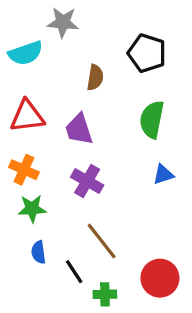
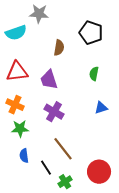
green semicircle: (152, 120) -> (94, 74), size x0.6
green cross: (105, 294) -> (65, 182), turned -32

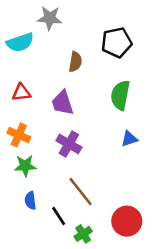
black pentagon: (91, 33) -> (116, 42), turned -30
red triangle: (17, 72) -> (21, 93), size x0.7
green semicircle: (94, 74) -> (120, 95), size x1.6

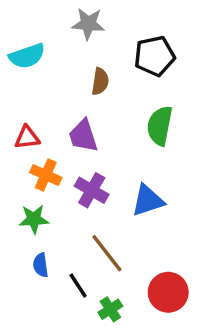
gray star: (50, 18) -> (88, 24), moved
red triangle: (21, 93) -> (27, 138), moved
orange cross: (19, 135) -> (46, 175), moved
blue triangle: (129, 139) -> (148, 200), moved, size x1.5

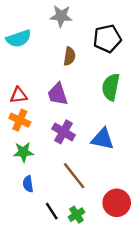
orange cross: (46, 175) -> (20, 120), moved
blue triangle: (148, 200) -> (102, 139), turned 30
black line: (78, 285) -> (52, 211), moved

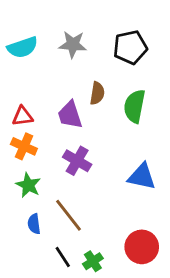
gray star: (61, 16) -> (73, 44), moved
brown semicircle: (69, 56) -> (97, 93), moved
blue triangle: (102, 139) -> (142, 177), moved
green star: (23, 152) -> (28, 185), turned 30
brown line: (74, 176) -> (68, 215), moved

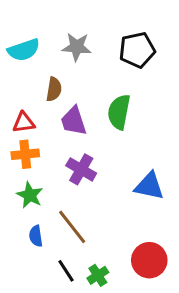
brown semicircle: (97, 93) -> (54, 89), moved
green semicircle: (135, 106) -> (119, 112), moved
orange cross: (24, 146) -> (25, 154), turned -30

